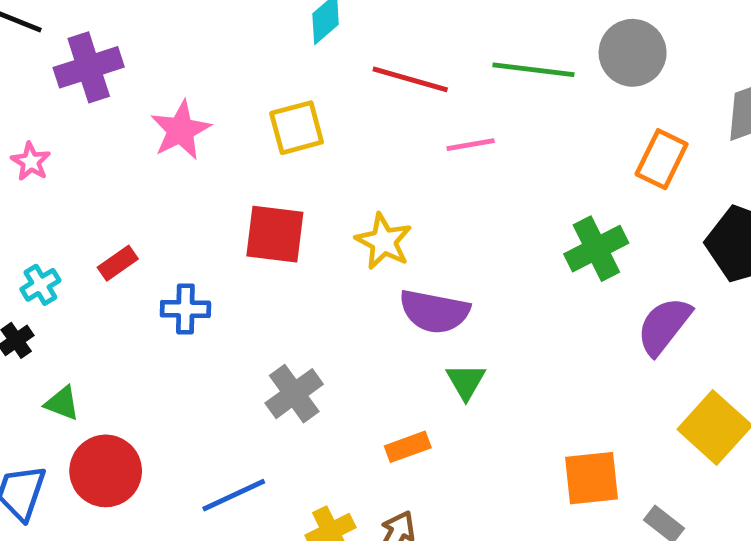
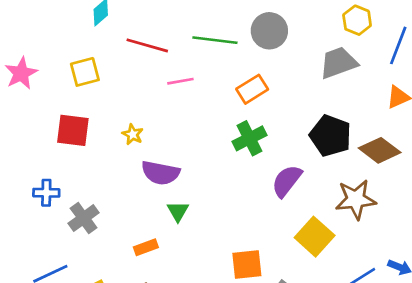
orange rectangle: (662, 159) -> (252, 89), moved, turned 32
yellow star: (384, 241) -> (133, 134), size x0.7
blue cross: (185, 309) -> (46, 193), moved

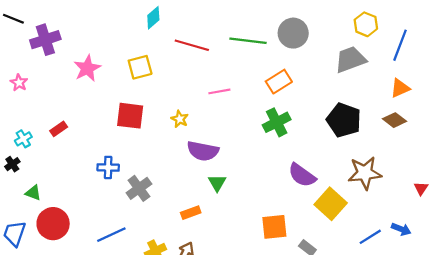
pink line: (180, 81) -> (219, 91), moved
brown diamond: (380, 150) -> (394, 120), moved, size x0.7
purple semicircle: (287, 181) -> (302, 175), moved, turned -92

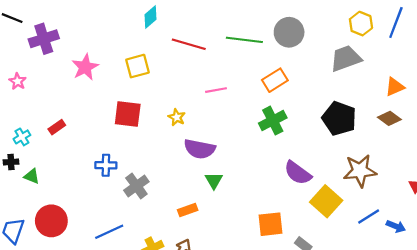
blue line: (400, 45) -> (396, 22), moved
black cross: (12, 164) -> (11, 162), turned 32
green triangle: (33, 193) -> (32, 176), moved
blue line: (370, 237) -> (369, 217), moved

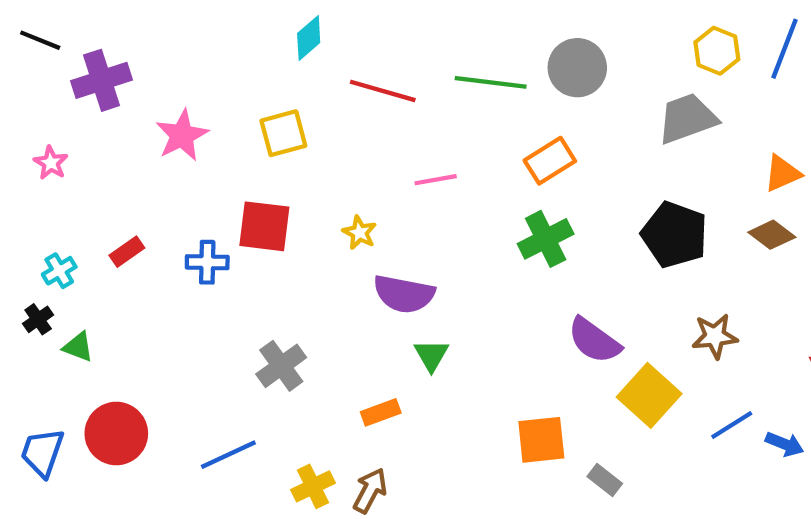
black cross: (11, 162) -> (38, 319), turned -32
blue cross: (106, 165) -> (207, 262), moved
brown star: (360, 171) -> (715, 336), size x0.7

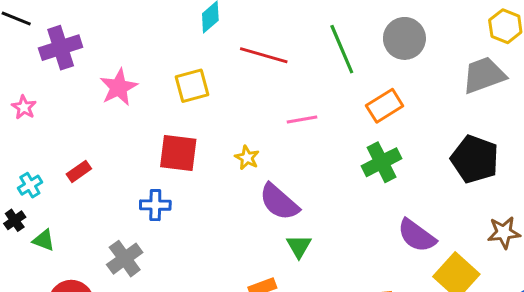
green line: (491, 82) -> (342, 49), turned 60
blue cross: (207, 262) -> (155, 205), moved
purple semicircle: (404, 294) -> (279, 202), turned 30
gray cross: (281, 366) -> (125, 259), moved

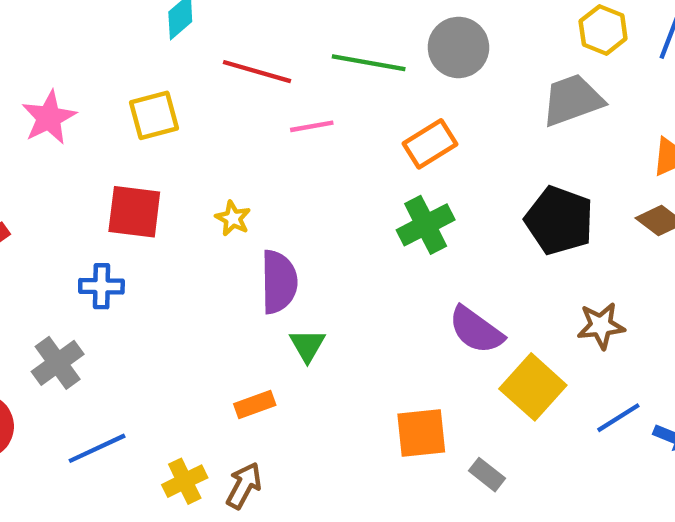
green line: (342, 49) -> (369, 63), turned -57
pink line: (302, 119) -> (312, 126), moved
purple semicircle: (279, 202) -> (279, 282), turned -132

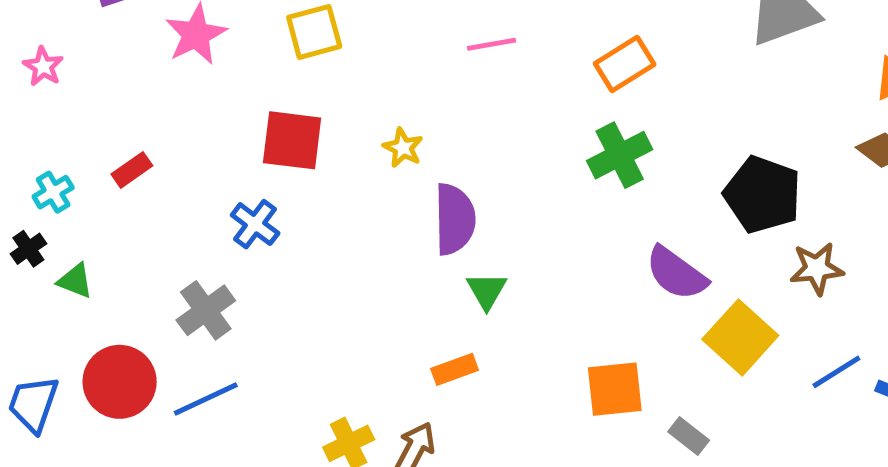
black pentagon: (559, 220) -> (763, 195), moved
blue cross: (101, 286) -> (255, 224), turned 36
orange rectangle: (255, 404) -> (455, 369), moved
blue line: (97, 448) -> (206, 399), moved

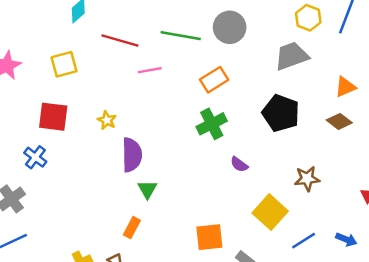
black pentagon: (763, 195) -> (281, 113), moved
purple semicircle: (676, 273) -> (239, 164), moved, size x0.6
orange rectangle: (455, 369) -> (132, 228), turned -42
blue line: (836, 372) -> (304, 241), moved

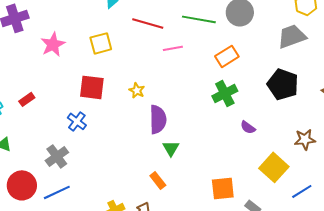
orange rectangle: (132, 228) -> (158, 180), turned -66

